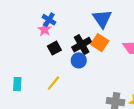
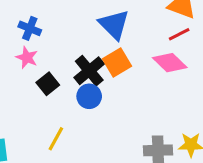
blue cross: (49, 20) -> (30, 28), moved
orange square: (100, 43) -> (117, 63), turned 36

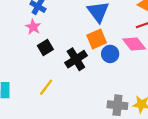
black cross: (89, 71) -> (76, 59), moved
blue circle: (89, 96) -> (110, 54), moved

